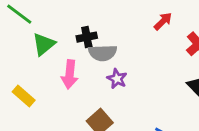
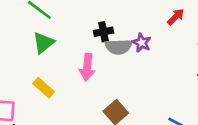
green triangle: (44, 44) -> (44, 43), moved
purple star: (117, 79) -> (142, 43), moved

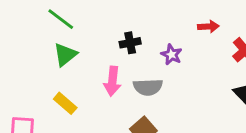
red arrow: (176, 17) -> (208, 27), turned 42
gray semicircle: (118, 47) -> (148, 87), moved

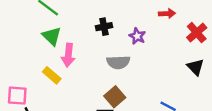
green triangle: (65, 55) -> (52, 36), turned -36
pink arrow: (112, 81) -> (68, 55), moved

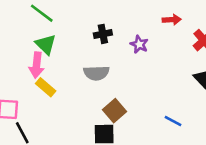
pink arrow: (68, 55) -> (37, 65), moved
gray semicircle: (118, 62) -> (96, 73), moved

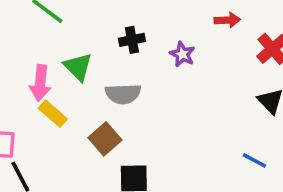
green triangle: (46, 44) -> (78, 67), moved
brown square: (115, 111) -> (105, 139), moved
blue line: (173, 121) -> (254, 160), moved

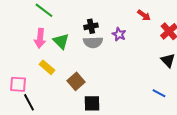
red arrow: (227, 20) -> (144, 15), turned 40
pink arrow: (40, 83) -> (40, 38), moved
gray semicircle: (123, 94) -> (93, 42), moved

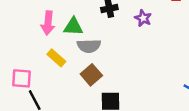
green triangle: (61, 41) -> (73, 27), turned -42
gray semicircle: (93, 42) -> (89, 46), moved

